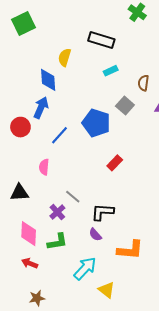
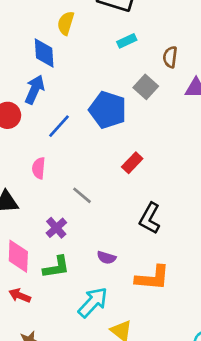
gray line: (73, 197) -> (82, 195), moved
black L-shape: (102, 212) -> (150, 218), moved, turned -65
purple semicircle: (95, 235) -> (106, 258), turned -32

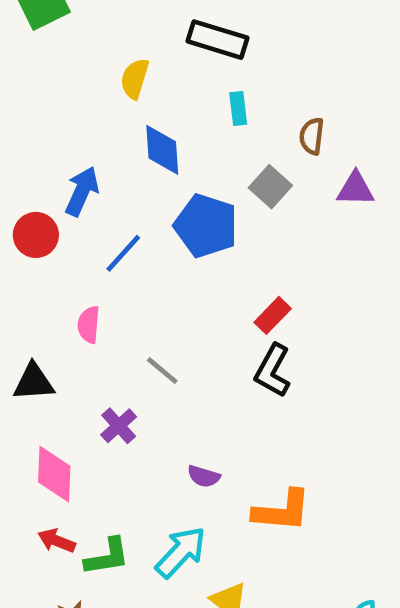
cyan rectangle: (127, 41) -> (238, 109), turned -72
blue diamond: (44, 53) -> (162, 150), moved
red rectangle: (132, 163) -> (273, 315), moved
black L-shape: (150, 218) -> (273, 371), moved
green L-shape: (56, 267) -> (107, 557), moved

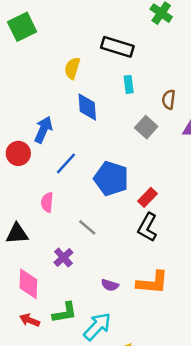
blue pentagon: (206, 226) -> (111, 179), moved
orange L-shape: (282, 511) -> (152, 283), moved
green L-shape: (107, 557) -> (65, 313), moved

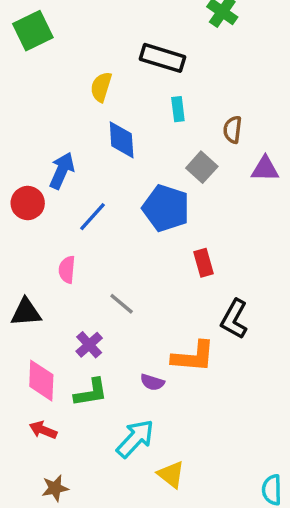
blue pentagon: (111, 179) -> (166, 208), moved
red rectangle: (147, 197) -> (204, 263), turned -60
black L-shape: (147, 227) -> (234, 319), moved
orange L-shape: (152, 283) -> (193, 357), moved
green L-shape: (65, 313) -> (91, 393), moved

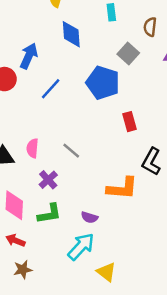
pink semicircle: (67, 270) -> (32, 148), moved
purple semicircle: (152, 382) -> (89, 217), moved
brown star: (55, 488) -> (23, 270), moved

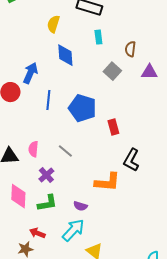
blue pentagon: (103, 83) -> (82, 108), moved
blue line: (51, 89) -> (48, 100), turned -36
red arrow: (15, 240) -> (37, 233), moved

